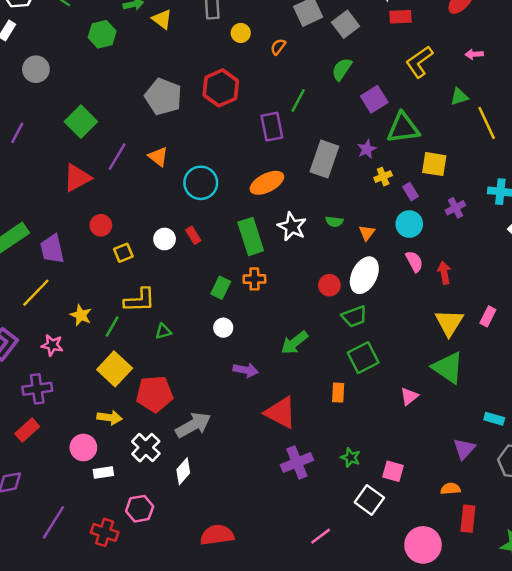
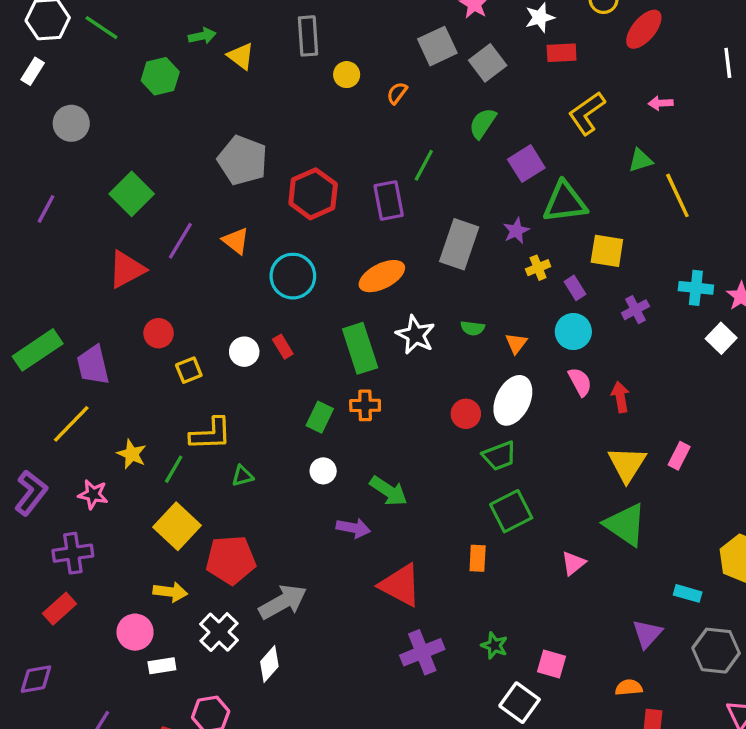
red hexagon: (221, 88) -> (313, 194), moved
green arrow: (294, 343) -> (389, 491), moved, turned -108

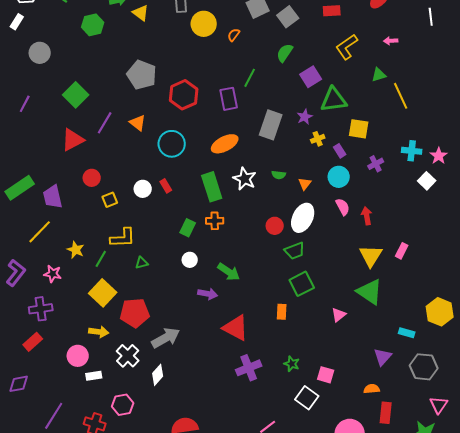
yellow circle: (347, 75) -> (204, 24), size x1.6

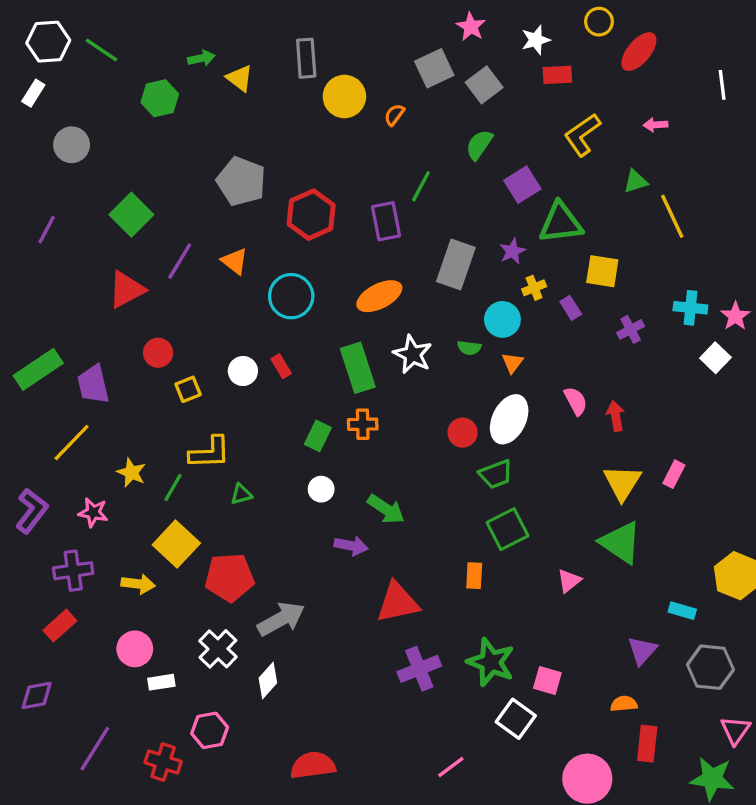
cyan circle: (339, 177) -> (502, 319), moved
red triangle: (236, 328) -> (398, 602), turned -40
yellow arrow: (99, 332) -> (138, 584), moved
green star: (292, 364) -> (491, 662), size x1.8

